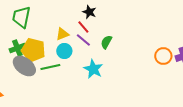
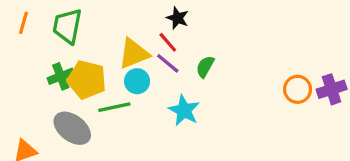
yellow triangle: (62, 34) -> (134, 54), size x1.5
gray ellipse: (24, 66) -> (72, 128), moved

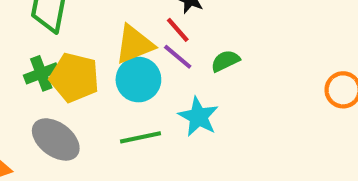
green semicircle: (205, 67) -> (225, 61), turned 35
cyan circle: (137, 81) -> (138, 80), size x1.4
green line: (114, 107) -> (141, 137), moved

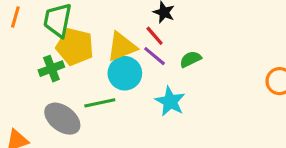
yellow pentagon: (74, 77) -> (75, 47), moved
green line: (141, 137) -> (100, 103), moved

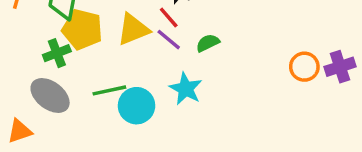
cyan circle: (125, 73) -> (137, 106), moved
gray ellipse: (62, 119) -> (50, 95), moved

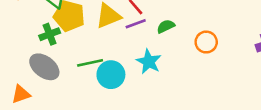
purple line: (169, 40) -> (136, 24), turned -60
orange circle: (304, 67) -> (206, 42), moved

